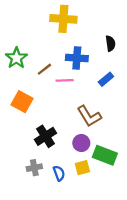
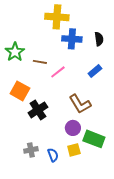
blue cross: (77, 58) -> (72, 39), moved
brown line: (44, 69) -> (40, 62), turned 48
pink line: (65, 80) -> (58, 72), turned -35
black cross: (46, 136) -> (38, 110), moved

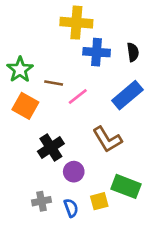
blue rectangle: (95, 71) -> (127, 95), size x1.6
orange square: (20, 91) -> (25, 106), moved
purple circle: (73, 128) -> (74, 172), moved

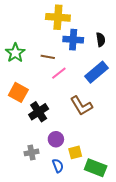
brown line: (54, 83) -> (48, 57), moved
orange square: (25, 106) -> (18, 92), moved
purple circle: (74, 172) -> (56, 139), moved
green rectangle: (126, 186) -> (96, 168), moved
blue semicircle: (71, 208) -> (58, 166), moved

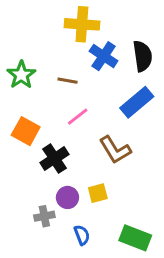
blue cross: (73, 40) -> (104, 56), turned 30
black semicircle: (101, 40) -> (142, 56), size x1.5
pink line: (59, 73) -> (78, 117), moved
purple circle: (56, 139) -> (67, 197), moved
yellow square: (75, 152) -> (98, 193), moved

